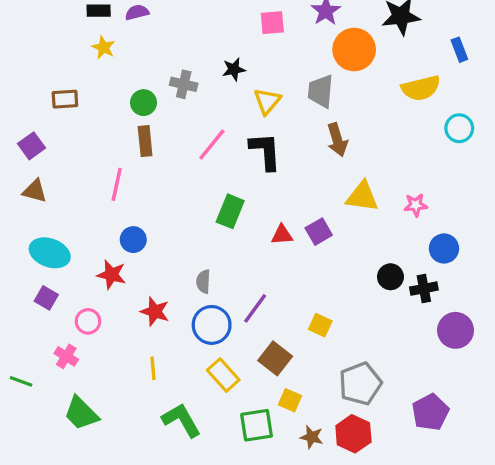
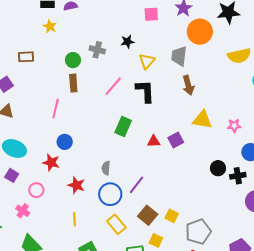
yellow square: (320, 325) -> (172, 216), moved

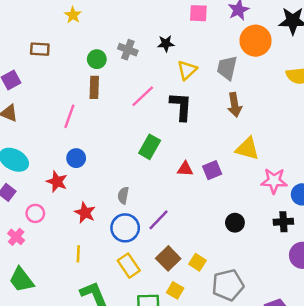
pink star: (234, 126) -> (274, 181), moved, size x1.5
black circle: (218, 168) -> (235, 223), moved

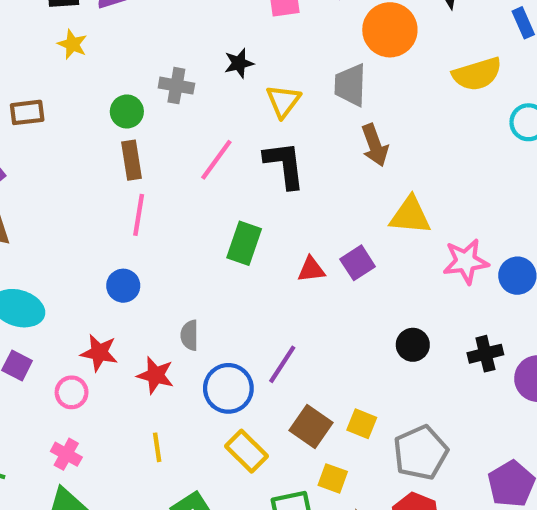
pink line: (69, 116) -> (139, 215), moved
red star: (57, 182) -> (99, 353), moved
gray semicircle: (123, 195) -> (189, 335), moved
black cross: (283, 222) -> (485, 354), moved
pink cross: (16, 237) -> (66, 454), moved

